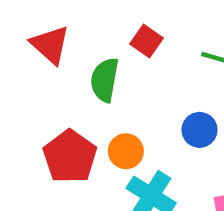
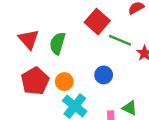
red square: (147, 41) -> (97, 22), moved, size x1.5
red triangle: (50, 45) -> (29, 39), moved

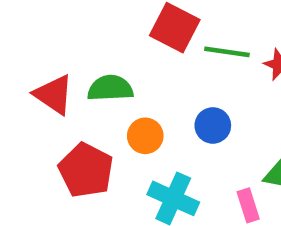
green semicircle: (58, 43) -> (110, 88), turned 85
orange circle: (64, 82) -> (145, 136), moved

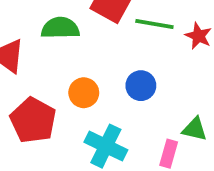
green semicircle: (110, 88) -> (60, 28), moved
pink rectangle: (248, 205) -> (169, 154), turned 32

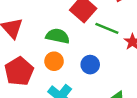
green semicircle: (60, 28) -> (58, 36), moved

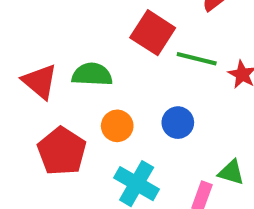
green semicircle: (58, 36) -> (92, 74), moved

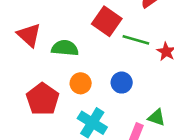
red triangle: (40, 81) -> (29, 35), moved

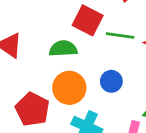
green semicircle: (65, 48) -> (63, 49), moved
orange circle: (81, 83) -> (69, 88), size x1.5

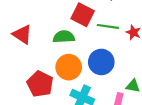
blue circle: (111, 81) -> (101, 62), size x1.5

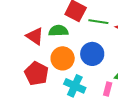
red triangle: (22, 34) -> (35, 36), moved

